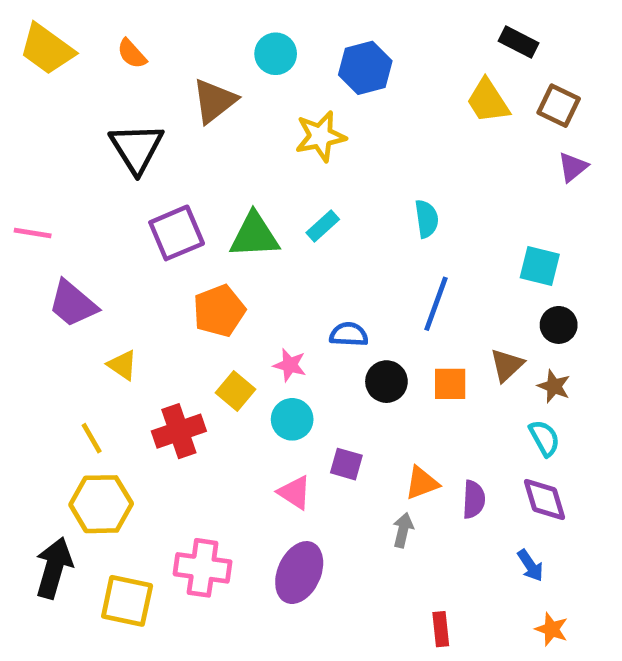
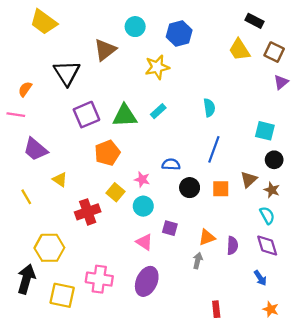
yellow trapezoid: (47, 49) -> (44, 22), moved
orange semicircle: (132, 54) -> (25, 89), moved, turned 77
yellow line: (92, 438) -> (26, 197), moved

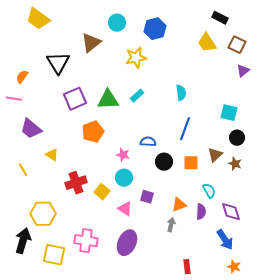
yellow square: (115, 192) -> (102, 192), moved
cyan semicircle: (267, 215) -> (209, 191), moved
blue arrow: (260, 278) -> (225, 240), size x1.5

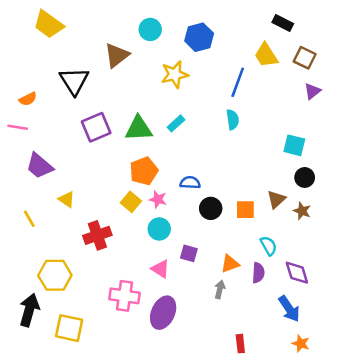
orange semicircle: (22, 77) -> (28, 99), turned -152
blue line: (185, 129) -> (238, 82), moved
orange pentagon: (93, 132) -> (144, 171), moved
yellow square: (102, 192) -> (131, 202), moved
pink cross: (86, 241) -> (124, 296), moved

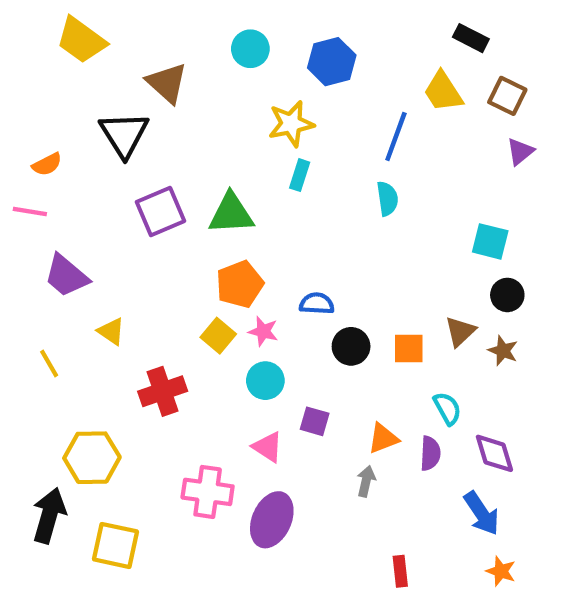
brown triangle: (117, 55) -> (167, 83), moved, turned -40
cyan rectangle: (176, 123) -> (300, 175), moved, turned -30

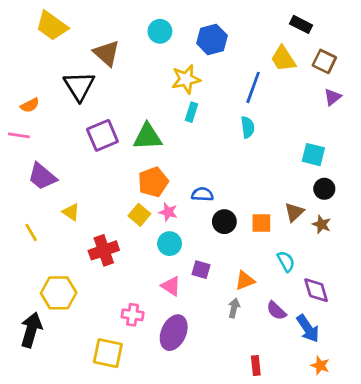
purple semicircle: (430, 453) -> (276, 311), moved, turned 130
pink cross: (208, 492) -> (133, 315), size x0.7
yellow square: (116, 545) -> (108, 353), moved

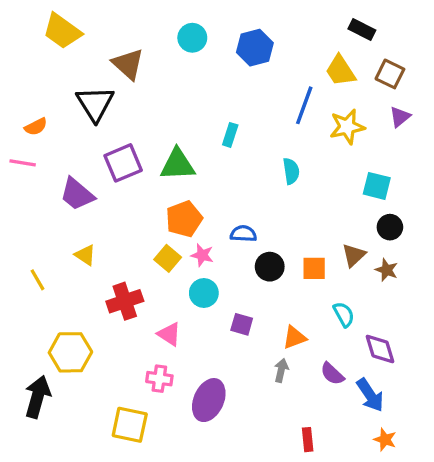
yellow star: (186, 79) -> (347, 127), moved
cyan semicircle: (248, 127) -> (291, 171), moved
purple trapezoid: (42, 176) -> (77, 194), moved
pink triangle: (171, 286) -> (169, 334), moved

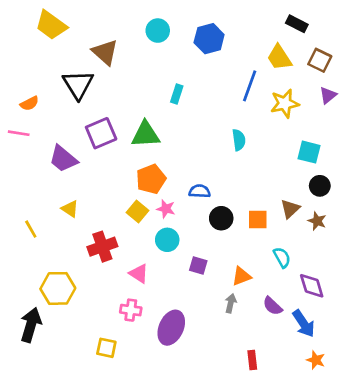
cyan rectangle: (230, 135) -> (177, 94), moved
yellow square: (130, 425) -> (106, 348), size x0.7

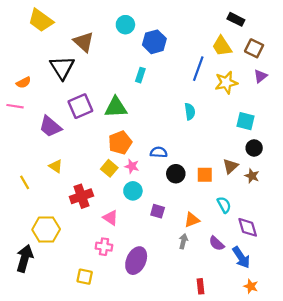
blue hexagon: (209, 39) -> (154, 42), moved

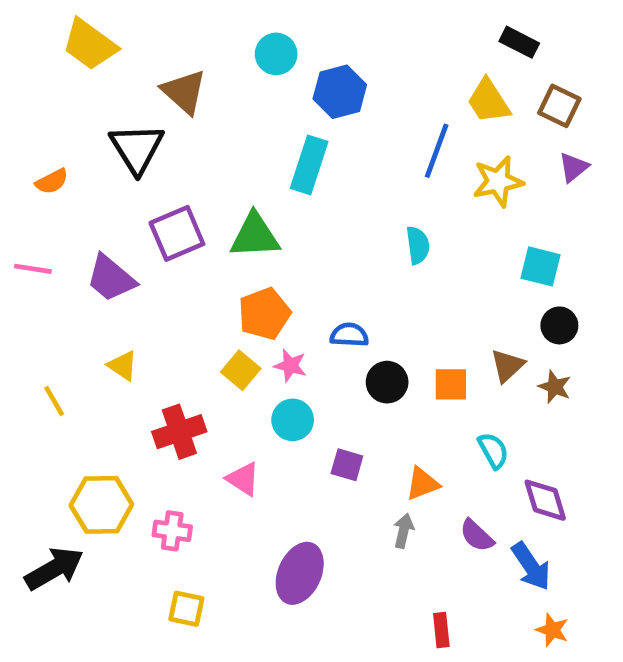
cyan rectangle: (140, 75) -> (309, 165), size x1.6
pink line: (15, 106) -> (33, 269), moved
pink cross: (104, 247) -> (172, 531), moved
black arrow: (25, 258) -> (54, 569), turned 44

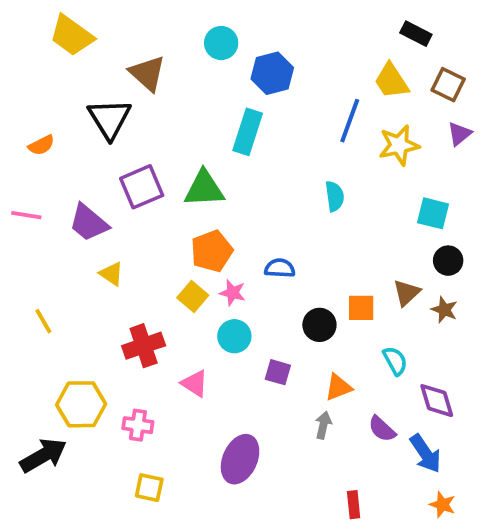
yellow triangle: (123, 366) -> (111, 274), moved
black circle: (387, 382) -> (319, 325), moved

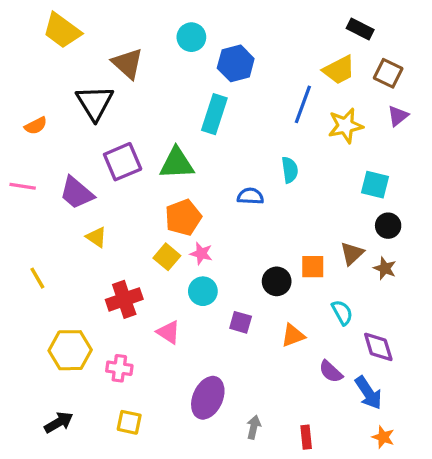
yellow trapezoid: (391, 81) -> (339, 70), turned -84
blue semicircle: (280, 268) -> (250, 196), moved
gray arrow: (323, 425) -> (254, 427), moved
black arrow: (43, 455) -> (59, 422), moved, size x0.7

